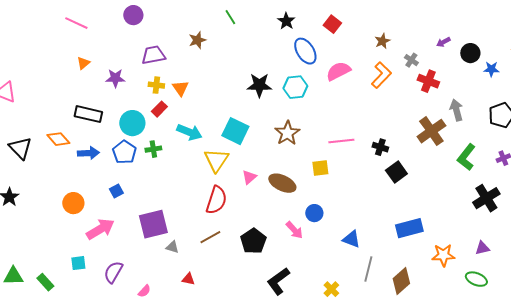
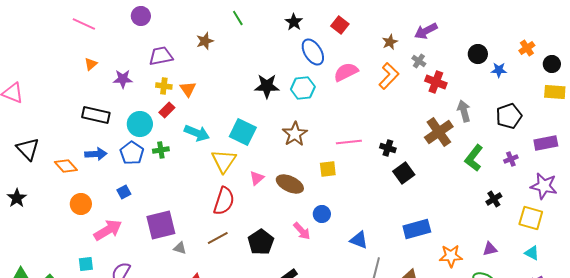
purple arrow: (443, 42) -> (426, 31), moved, size x1.6
orange diamond: (58, 139) -> (66, 166), moved
black cross: (486, 198) -> (494, 199), size x0.6

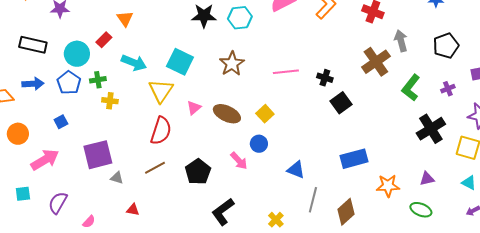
yellow cross: (164, 86) -> (110, 101), moved
yellow square: (328, 169) -> (265, 114), moved, turned -36
black cross: (494, 199) -> (431, 129), size x1.8

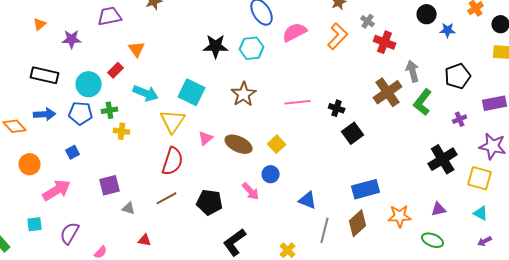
blue pentagon: (69, 83) -> (81, 113), turned -30
green L-shape: (411, 88) -> (423, 102), moved
purple square: (98, 155) -> (110, 185), size x0.7
black pentagon: (198, 172) -> (210, 202), turned -30
brown diamond: (346, 212) -> (358, 223), moved

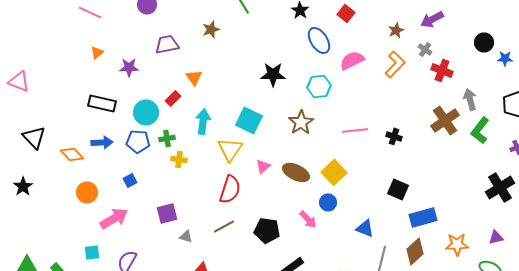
cyan hexagon: (252, 48) -> (319, 86), moved
cyan arrow: (146, 93) -> (203, 121), turned -105
black square: (353, 133) -> (398, 189), moved, turned -30
yellow square: (277, 144) -> (334, 172), size x1.4

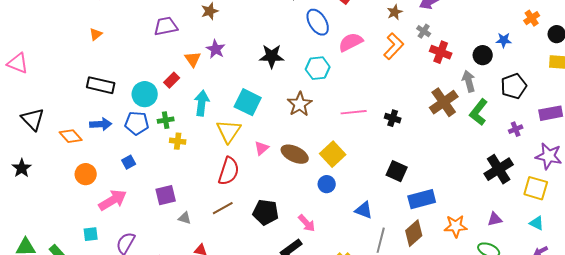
black circle: (484, 42) -> (483, 55), moved
purple star: (129, 67) -> (216, 49), moved, turned 30
pink arrow: (308, 219) -> (307, 223), moved

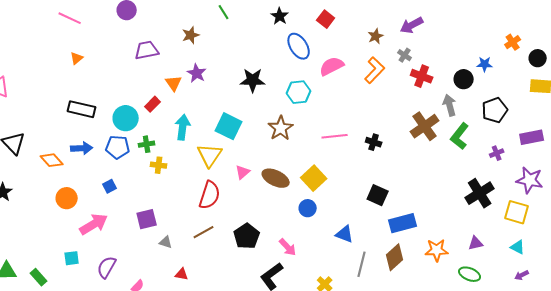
black pentagon: (266, 212) -> (247, 236), turned 30

